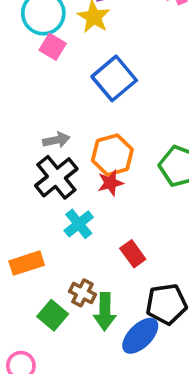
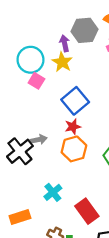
black cross: (56, 177) -> (20, 151), moved
red star: (110, 183) -> (73, 127), moved
red rectangle: (133, 254) -> (87, 211), size x1.5

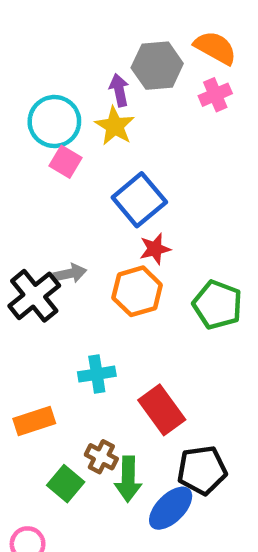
red star: (73, 127) -> (155, 249), moved
cyan cross: (53, 192) -> (97, 374), turned 30

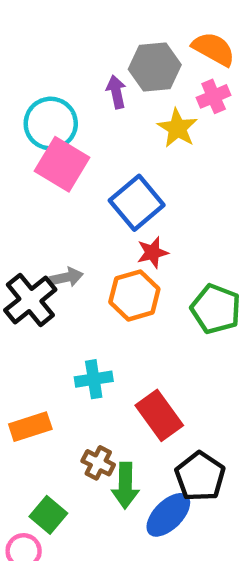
yellow star: (115, 126) -> (177, 128), moved
pink square: (66, 162) -> (62, 164), size x1.6
black pentagon: (202, 470) -> (200, 476), turned -30
green square: (66, 484) -> (48, 515), moved

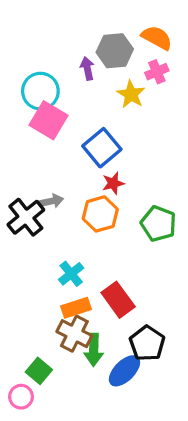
cyan cross: (94, 379) -> (71, 274), turned -30
orange rectangle: (30, 427) -> (76, 308), moved
brown cross: (98, 463) -> (74, 334), size x1.5

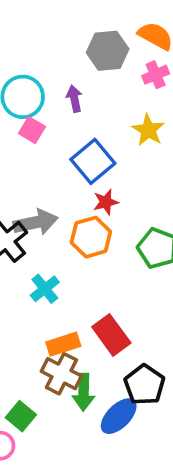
purple arrow: (87, 68) -> (74, 99), moved
yellow star: (131, 94) -> (148, 130), moved
pink square: (49, 120) -> (32, 130), size x0.6
gray arrow: (52, 201) -> (36, 222), size x1.6
cyan cross: (71, 274) -> (45, 289), moved

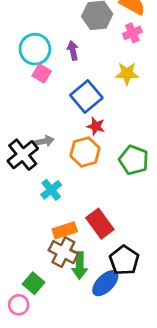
yellow star: (148, 130) -> (127, 73), turned -30
red star: (106, 202) -> (96, 126), turned 30
gray arrow: (36, 222) -> (44, 141), size x0.6

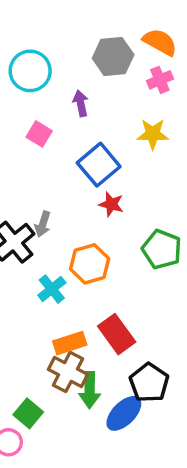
cyan circle: (35, 49) -> (30, 71), moved
gray arrow: (44, 141) -> (43, 224), turned 120
orange hexagon: (85, 152) -> (90, 264), moved

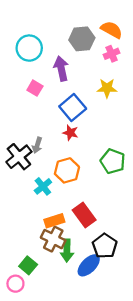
purple arrow: (81, 103) -> (61, 69), size x1.5
red star: (111, 204) -> (70, 133), moved

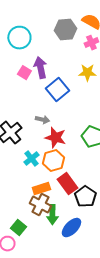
purple arrow: (61, 69) -> (40, 68), moved
red star: (70, 133) -> (55, 138), moved, size x1.5
gray arrow: (37, 145) -> (42, 120), moved, turned -96
orange hexagon: (67, 170) -> (53, 161), moved
black pentagon: (105, 246) -> (85, 197), moved

